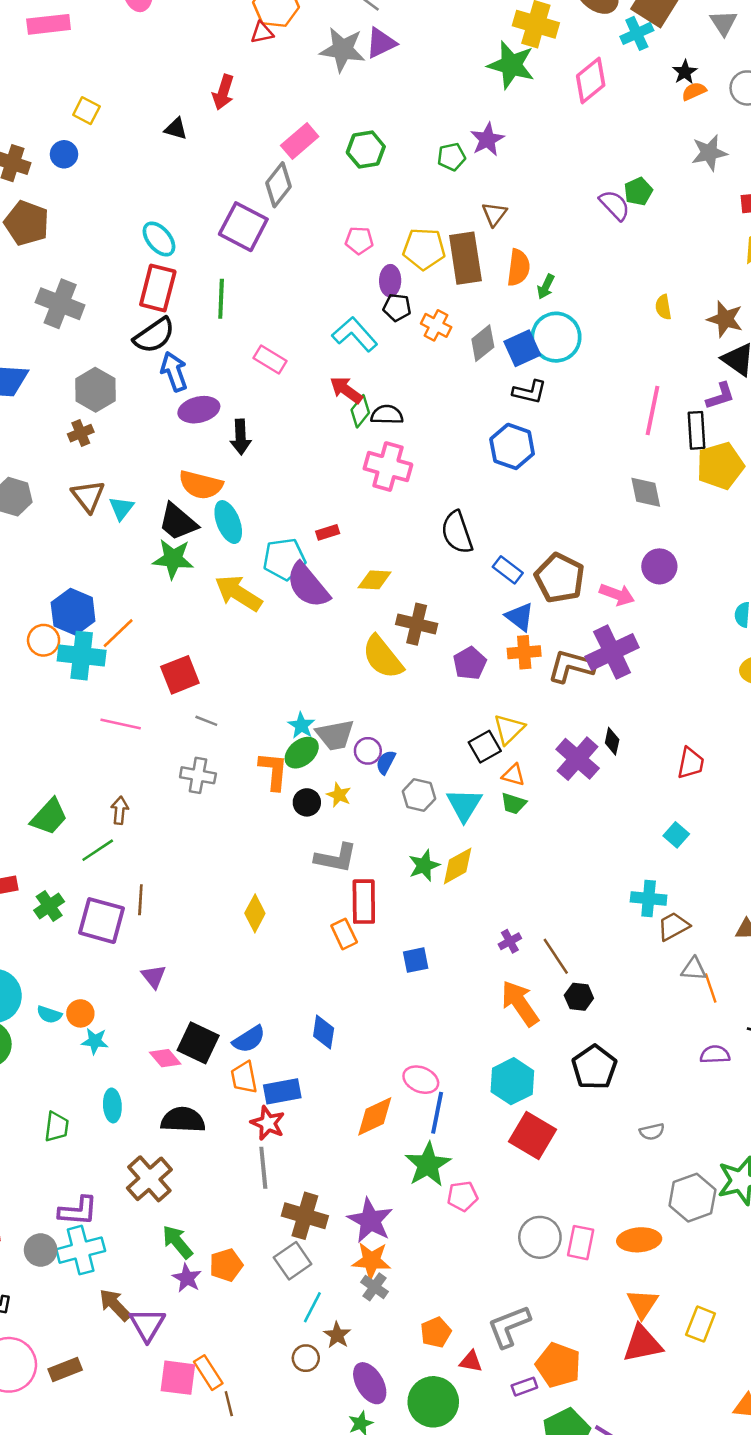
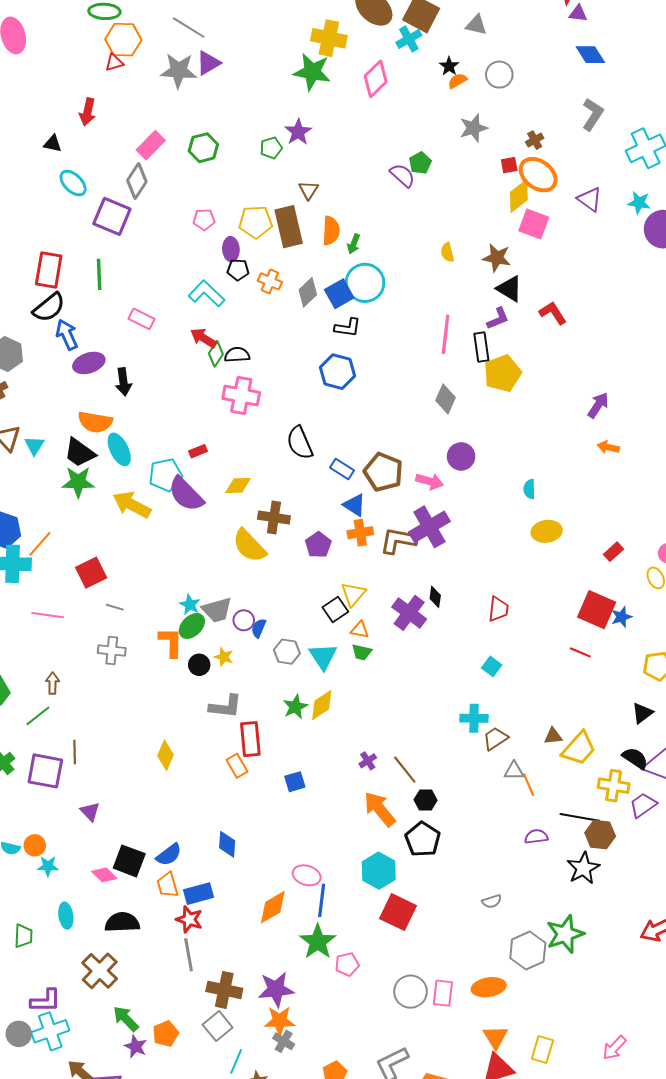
gray triangle: (724, 23) -> (476, 25), turned -40
cyan ellipse: (159, 239) -> (73, 183), moved
gray diamond: (646, 492) -> (446, 399), turned 40
black pentagon: (594, 1067) -> (423, 839), moved
purple star: (370, 1220) -> (276, 989), turned -30

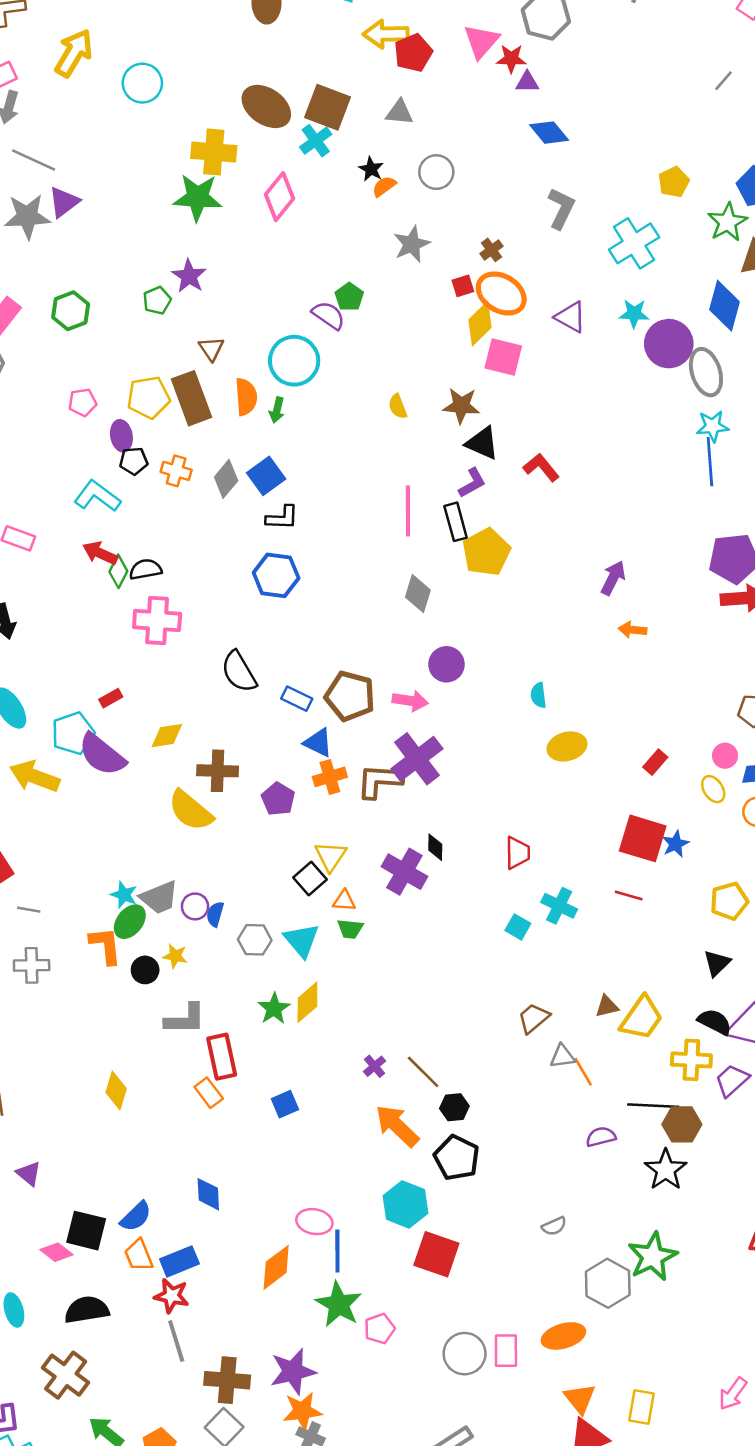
cyan circle: (365, 283) -> (294, 361), moved
cyan cross: (474, 718) -> (559, 906), moved, turned 32

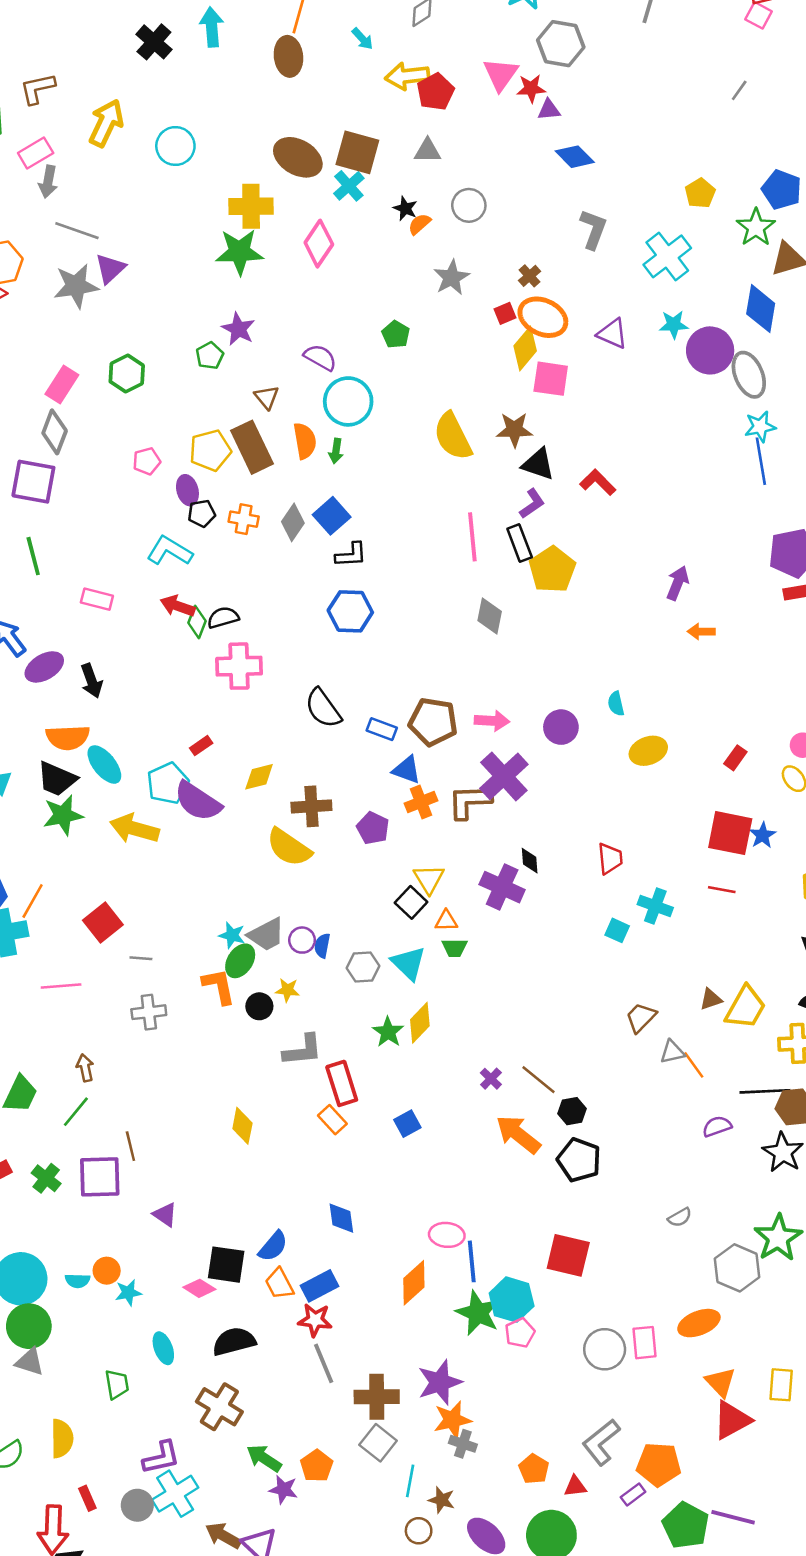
purple semicircle: (328, 315) -> (320, 357), moved
yellow semicircle: (398, 406) -> (453, 436), size x2.0
purple circle: (446, 664) -> (561, 727), moved
cyan hexagon: (405, 1204) -> (512, 1300), moved

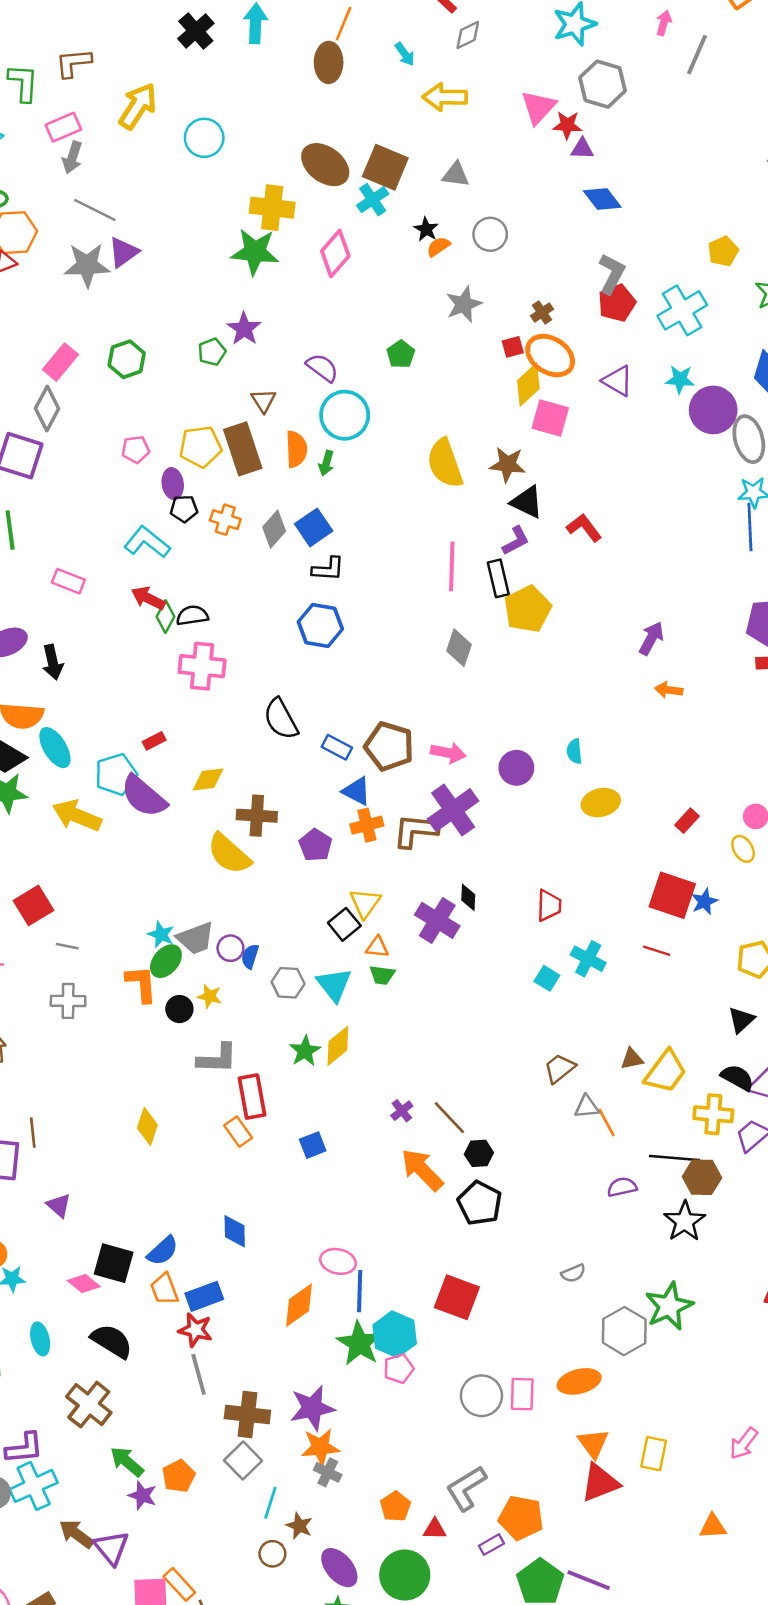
red pentagon: (436, 92) -> (617, 303), moved
black semicircle: (234, 1341) -> (112, 1341), turned 39

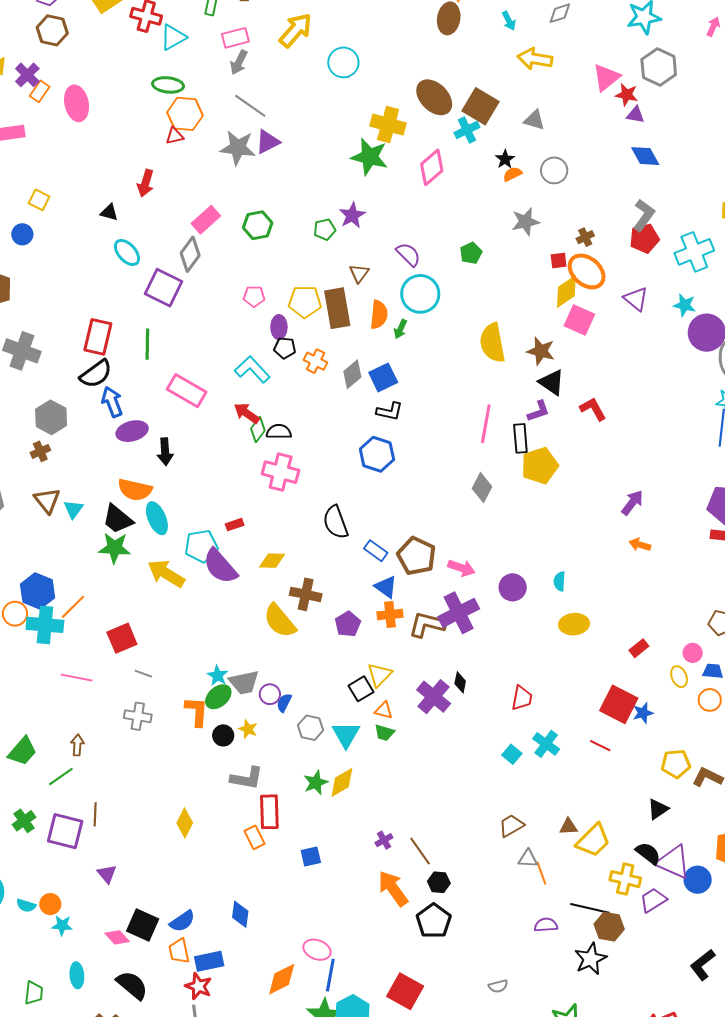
pink rectangle: (68, 581) -> (187, 391), size x1.5

